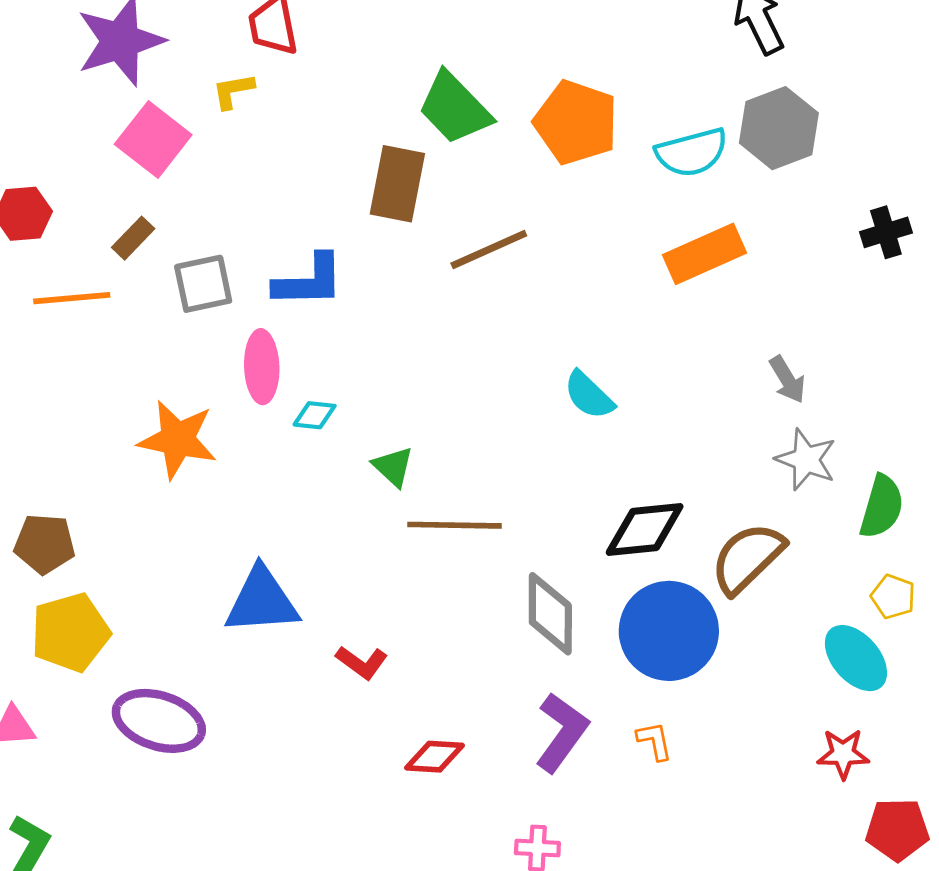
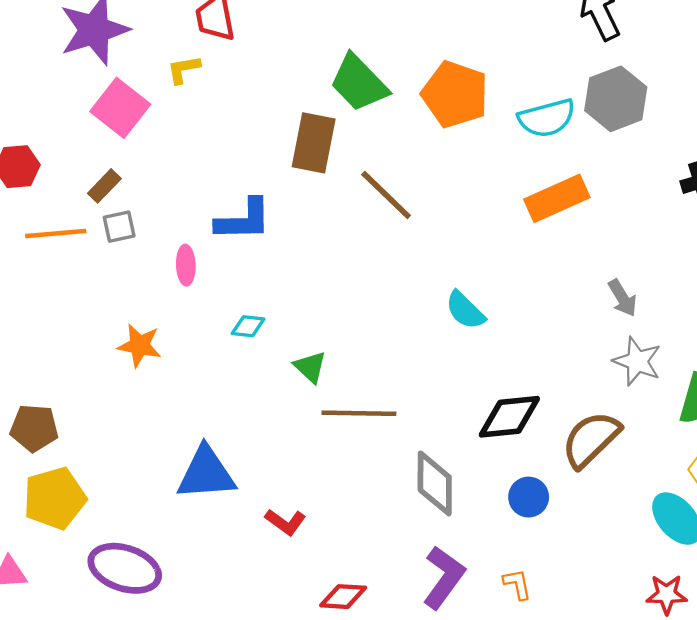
brown line: (489, 250) -> (386, 195), turned 68
gray square: (203, 284) -> (119, 227), moved, size x0.7
pink ellipse: (262, 367) -> (186, 265), moved, size x0.7
orange star: (177, 439) -> (139, 345), size x0.7
blue circle: (669, 631) -> (529, 497), size x0.5

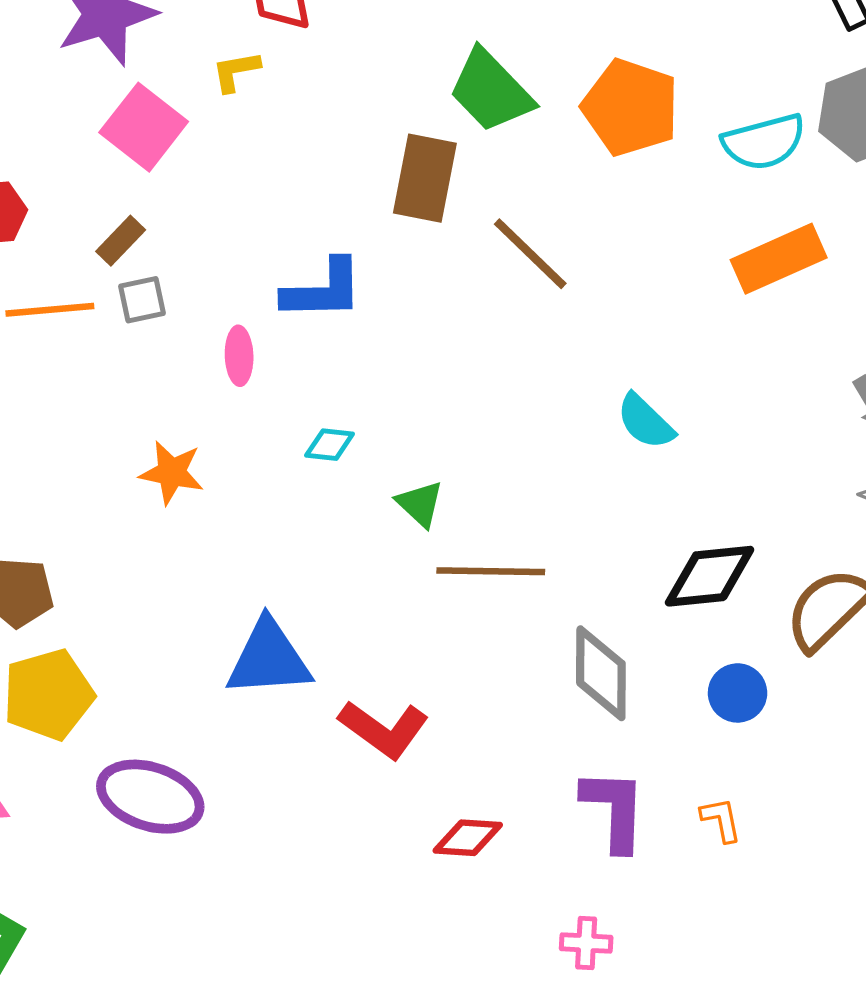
red L-shape: (285, 522) -> (384, 729), size x1.5
purple L-shape: (444, 577) -> (614, 810), turned -34

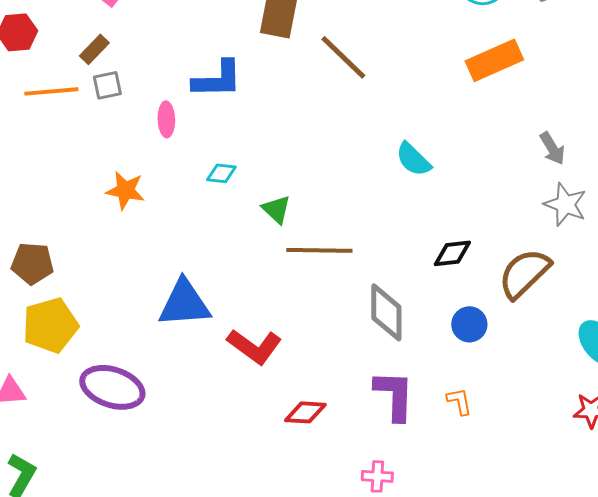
black diamond: (710, 576) -> (452, 253), size x0.7

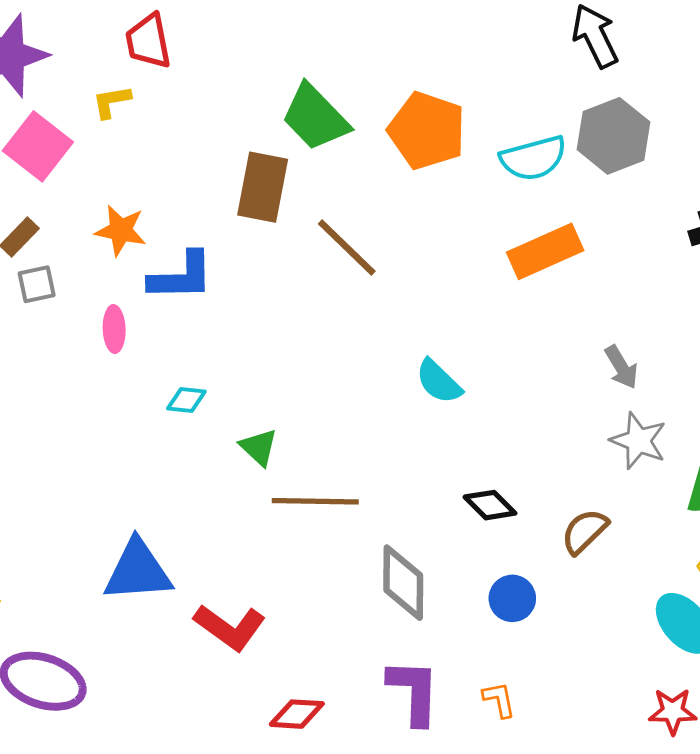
orange star: (125, 190) -> (121, 230), moved
black diamond: (452, 253) -> (490, 505), turned 51
brown semicircle: (524, 273) -> (585, 531), size x0.7

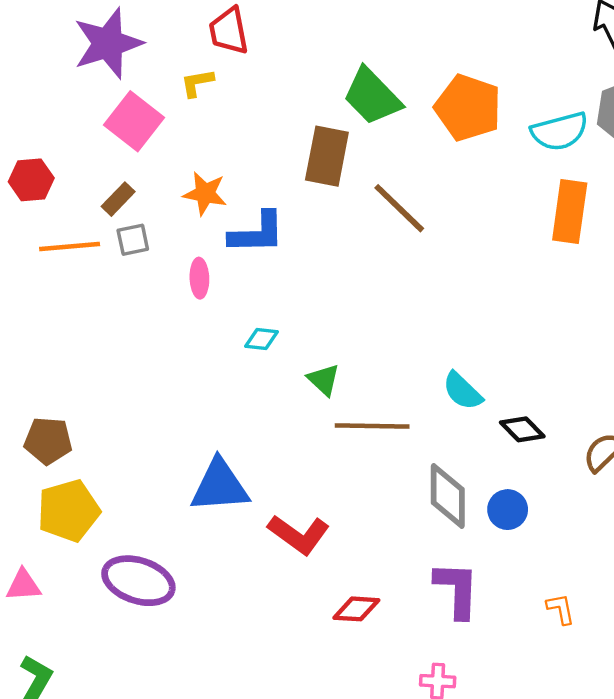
orange rectangle: (545, 251) -> (570, 212), turned -58
cyan semicircle: (439, 382) -> (462, 391), moved
blue circle: (512, 598) -> (508, 510), moved
orange L-shape: (499, 700) -> (561, 609), moved

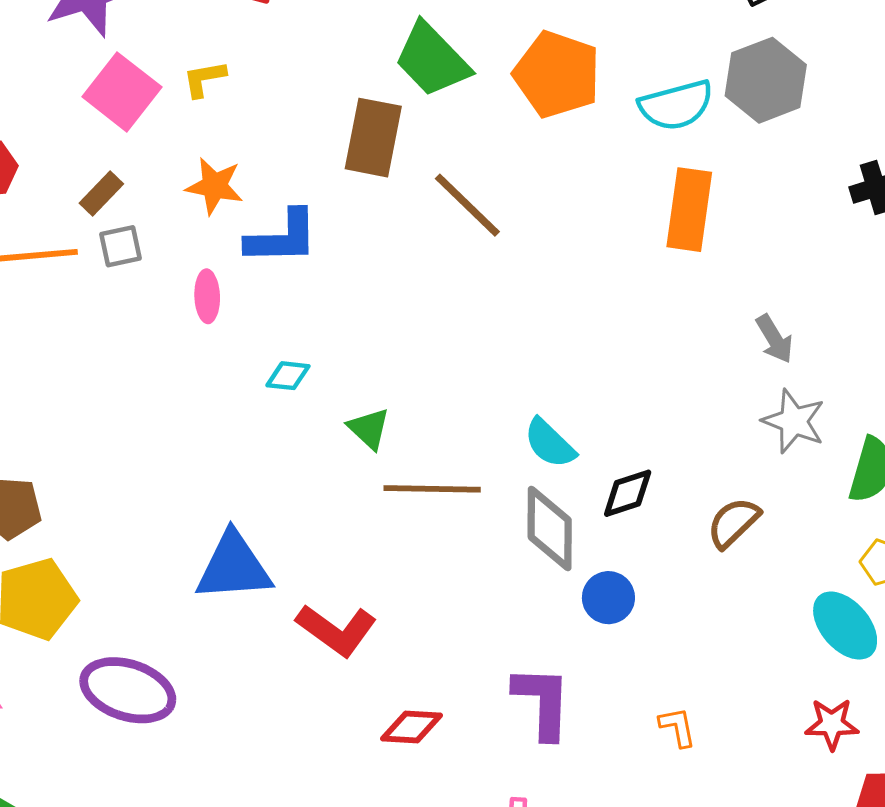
yellow L-shape: (197, 83) -> (204, 79), moved
black diamond: (522, 429) -> (628, 493), turned -63
gray diamond: (448, 496) -> (550, 529), moved

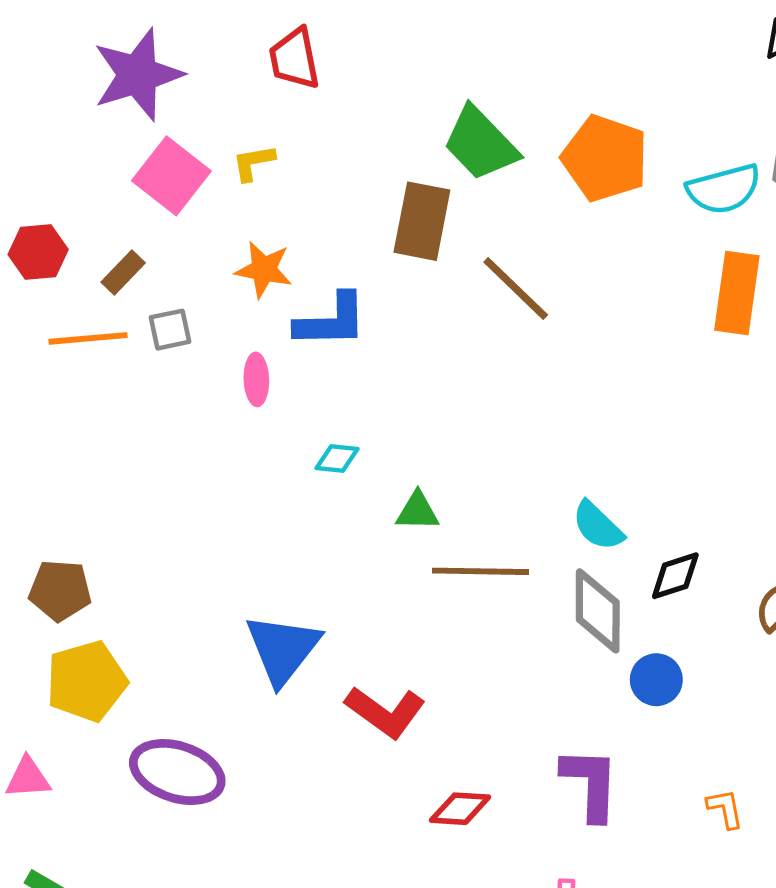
brown rectangle: (101, 193) -> (123, 272), moved
green triangle: (369, 429) -> (418, 511), turned -42
blue triangle: (234, 567) -> (283, 649), turned -48

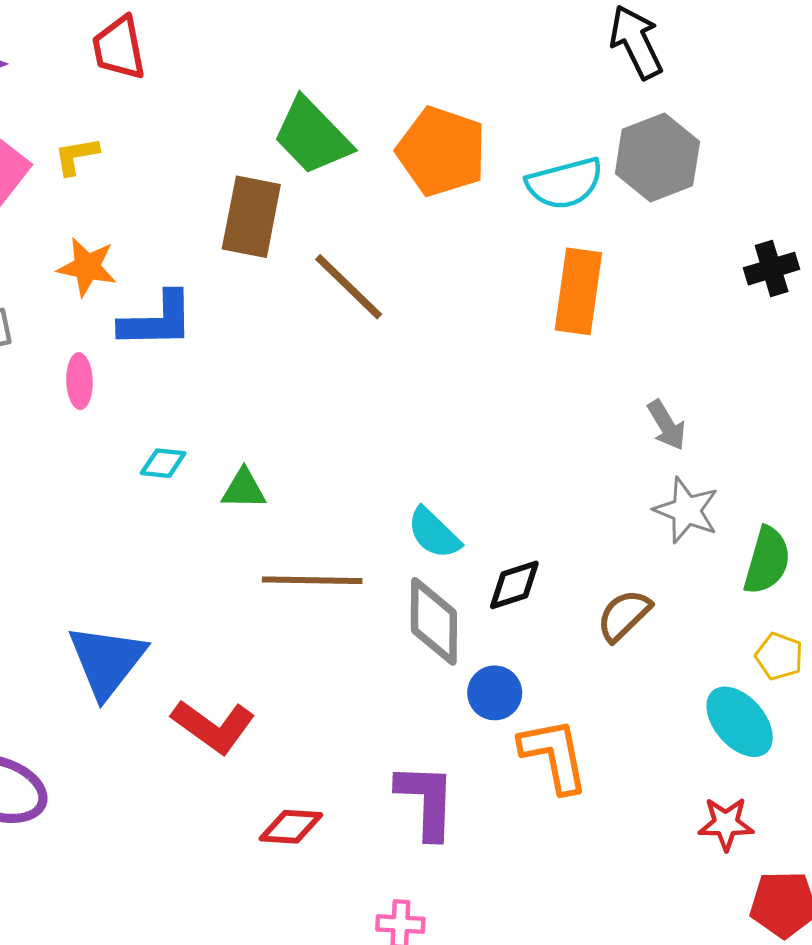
green triangle: (418, 511) -> (244, 489), moved
orange L-shape: (725, 809) -> (554, 755), moved, size x1.8

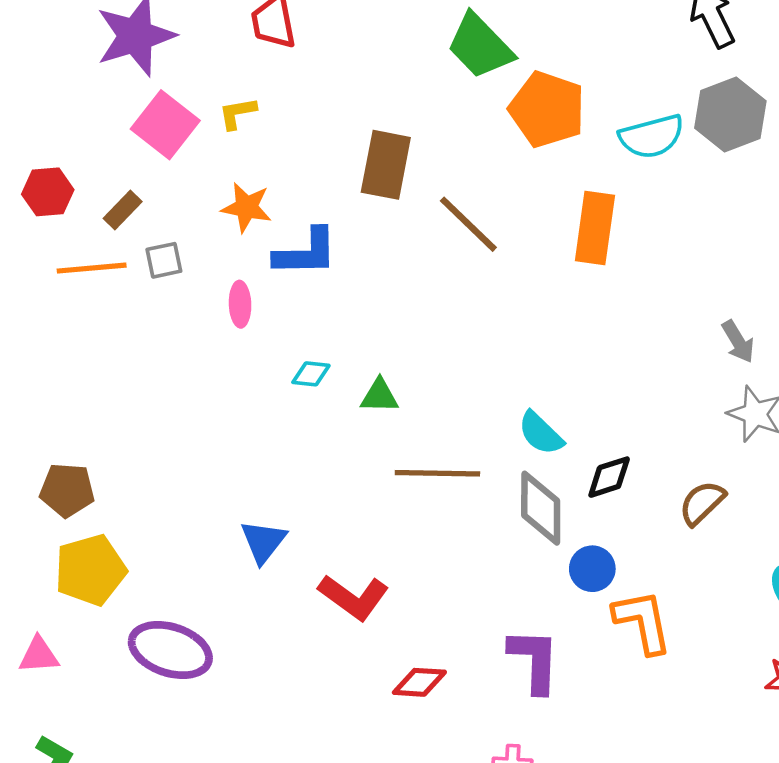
green trapezoid: (312, 136) -> (480, 46), moved
orange rectangle: (578, 291) -> (595, 228), moved
blue triangle: (107, 661) -> (263, 542), size x0.7

